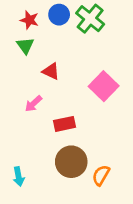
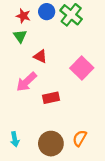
pink arrow: (33, 104) -> (26, 82), size x1.5
brown circle: (71, 162) -> (51, 144), moved

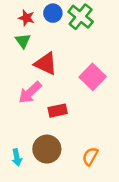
red triangle: (40, 56) -> (46, 64), size x1.5
brown circle: (51, 144) -> (47, 149), moved

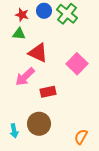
green triangle: (23, 41) -> (19, 34), turned -48
orange semicircle: (90, 156) -> (81, 137), moved

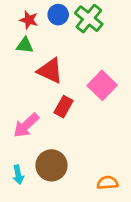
pink arrow: (25, 77) -> (26, 125), moved
red rectangle: (48, 92) -> (63, 107), moved, turned -49
orange semicircle: (81, 137) -> (108, 183), turned 56

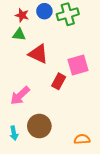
green cross: (89, 19) -> (68, 14), turned 35
pink square: (102, 85) -> (78, 65), turned 30
red rectangle: (63, 107) -> (59, 81), moved

